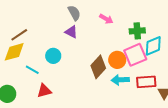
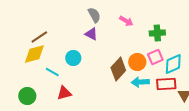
cyan diamond: (153, 46) -> (173, 64), moved
pink square: (135, 55) -> (155, 57), size x0.7

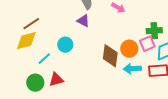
green cross: (157, 33) -> (154, 31), moved
brown diamond: (118, 69) -> (110, 56), turned -35
cyan line: (52, 72) -> (44, 59), turned -72
green circle: (27, 96) -> (35, 83), moved

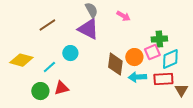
purple triangle: (83, 21) -> (88, 29), size x1.6
brown line: (31, 24) -> (47, 25), moved
yellow diamond: (26, 41) -> (21, 60), moved, turned 30

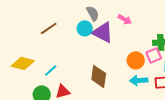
purple triangle: (88, 29) -> (103, 32), moved
cyan circle: (70, 53) -> (85, 28), moved
brown diamond: (115, 64) -> (99, 76), moved

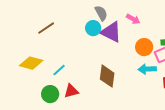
brown line: (49, 28) -> (46, 28), moved
orange circle: (136, 60) -> (144, 47), moved
cyan arrow: (139, 80) -> (147, 69), moved

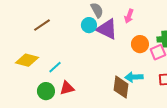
pink arrow: (133, 19) -> (129, 16), turned 80
cyan arrow: (147, 69) -> (134, 77), moved
brown diamond: (107, 76) -> (121, 87), moved

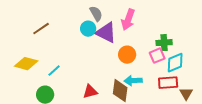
pink arrow: (129, 16) -> (128, 20), size x1.5
orange circle: (140, 44) -> (127, 55), moved
red triangle: (67, 88) -> (90, 92), moved

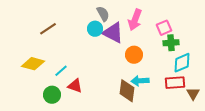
pink square: (157, 56) -> (164, 28), moved
red triangle: (90, 92) -> (75, 86), moved, turned 35

